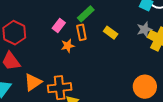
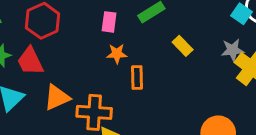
pink rectangle: (59, 25) -> (109, 22), turned -40
orange rectangle: (81, 32) -> (137, 78), moved

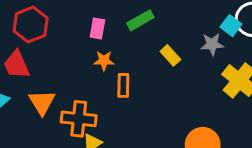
gray star: (233, 50) -> (212, 44), moved
orange triangle: (57, 97) -> (42, 102), turned -40

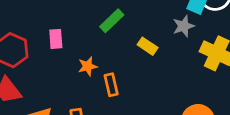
pink rectangle: (97, 28) -> (56, 39), moved

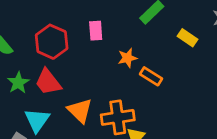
orange rectangle: (111, 85) -> (151, 76), turned -45

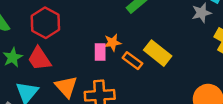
pink rectangle: (96, 31) -> (100, 52), moved
yellow rectangle: (187, 38) -> (158, 53), moved, size x1.5

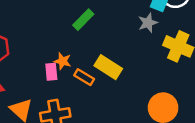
orange star: (112, 43) -> (63, 61), turned 30

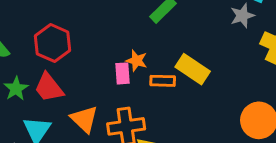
orange rectangle: (84, 77) -> (163, 81), turned -30

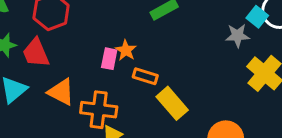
yellow rectangle: (193, 69) -> (172, 103), moved
orange triangle: (84, 119) -> (61, 92), turned -32

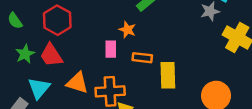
orange star: (126, 50) -> (127, 30), moved
yellow rectangle: (172, 103) -> (168, 75), turned 50

